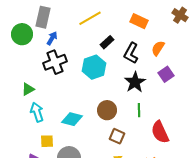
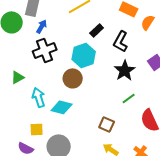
orange semicircle: (158, 48) -> (148, 22), moved
brown circle: (107, 110) -> (73, 78), moved
green line: (139, 110) -> (129, 98), turned 56
cyan arrow: (37, 112) -> (39, 97), moved

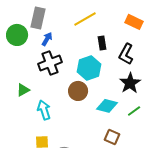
black rectangle: (97, 30) -> (102, 43), turned -56
cyan diamond: (62, 107) -> (107, 106), moved

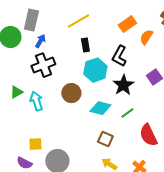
orange rectangle: (134, 22) -> (127, 24), turned -60
black rectangle: (102, 43) -> (85, 45), moved
cyan hexagon: (89, 68) -> (95, 70), moved
cyan arrow: (44, 110) -> (36, 101), moved

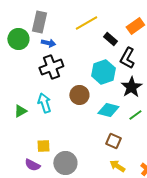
blue arrow: (40, 41) -> (48, 43), turned 72
black rectangle: (85, 45) -> (110, 39), moved, turned -40
green triangle: (16, 92) -> (20, 111), moved

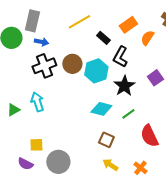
brown circle: (79, 95) -> (72, 64), moved

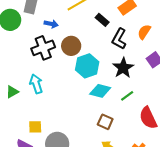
orange semicircle: (147, 38) -> (144, 32), moved
blue arrow: (41, 42) -> (51, 24), moved
cyan hexagon: (96, 71) -> (87, 66), moved

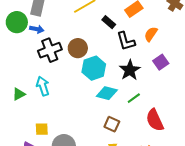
blue arrow: (51, 24) -> (37, 29), moved
black L-shape: (119, 39) -> (126, 41), turned -45

